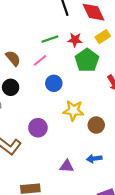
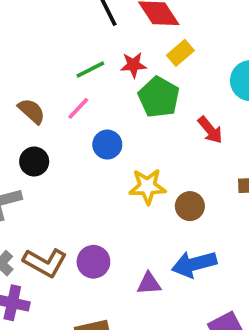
purple circle: (38, 128) -> (93, 262), moved
blue arrow: (94, 159) -> (194, 264), size x1.6

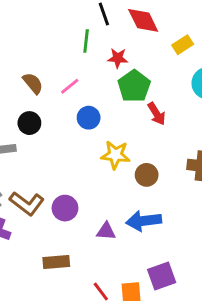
yellow rectangle: (180, 53) -> (183, 45), moved
green line: (90, 69) -> (86, 41), moved, turned -65
red arrow: (210, 130) -> (157, 114), moved

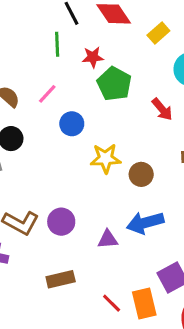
red arrow: (157, 114) -> (162, 109), moved

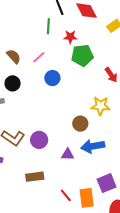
green pentagon: (114, 84) -> (82, 55), turned 30
yellow star: (106, 158) -> (100, 106), moved
brown circle: (141, 174) -> (80, 124), moved

